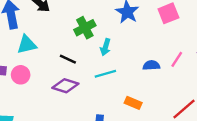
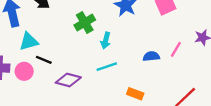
black line: (68, 59) -> (44, 60), moved

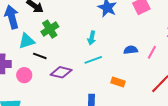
green cross: (85, 23) -> (50, 29), moved
pink line: (176, 49) -> (152, 52), moved
pink circle: (24, 71) -> (24, 75), moved

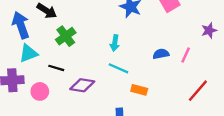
cyan triangle: (27, 41) -> (28, 53), moved
cyan line: (93, 60) -> (118, 68), turned 48
orange rectangle: (118, 82) -> (139, 90), moved

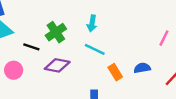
green cross: (66, 36) -> (56, 32), moved
blue semicircle: (161, 54) -> (142, 68), moved
orange rectangle: (139, 90) -> (115, 72), turned 42

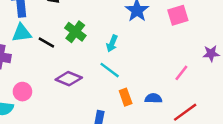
green cross: (56, 32) -> (75, 32), moved, turned -30
black line: (31, 47) -> (46, 43), moved
pink circle: (14, 70) -> (22, 92), moved

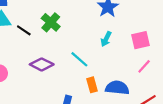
pink square: (178, 15) -> (140, 40), moved
cyan arrow: (112, 44) -> (106, 39), moved
blue semicircle: (153, 98) -> (117, 88), size x1.5

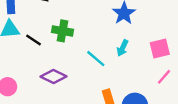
green cross: (51, 22) -> (62, 31), turned -30
cyan line: (79, 59) -> (96, 59), moved

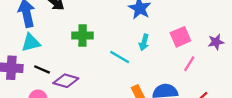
black line: (34, 40) -> (42, 69), moved
purple diamond: (54, 76) -> (66, 81), moved

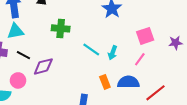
cyan arrow: (144, 42) -> (113, 53), moved
pink line: (189, 64) -> (140, 59), moved
purple diamond: (66, 81) -> (43, 66), turned -35

